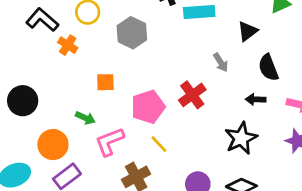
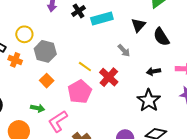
gray hexagon: (132, 33) -> (45, 51), moved
black semicircle: (268, 68) -> (161, 37), moved
orange square: (105, 82) -> (47, 81), turned -32
yellow line: (159, 144) -> (85, 67), moved

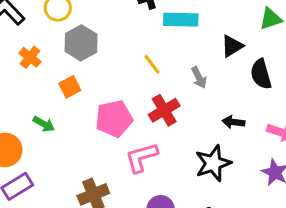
orange cross: (15, 60) -> (30, 57), moved
yellow line: (85, 67) -> (152, 64), moved
pink L-shape: (58, 121) -> (141, 157), moved

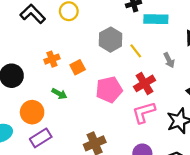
gray hexagon: (81, 43) -> (111, 40), moved
orange cross: (30, 57) -> (52, 59), moved, turned 32
pink L-shape: (141, 157) -> (144, 112), moved

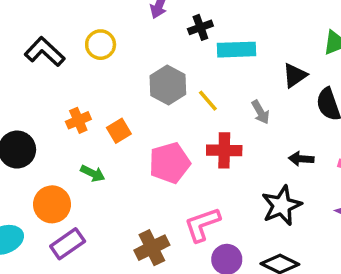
red cross: (145, 83) -> (224, 150), turned 35
pink L-shape: (144, 112) -> (202, 224), moved

